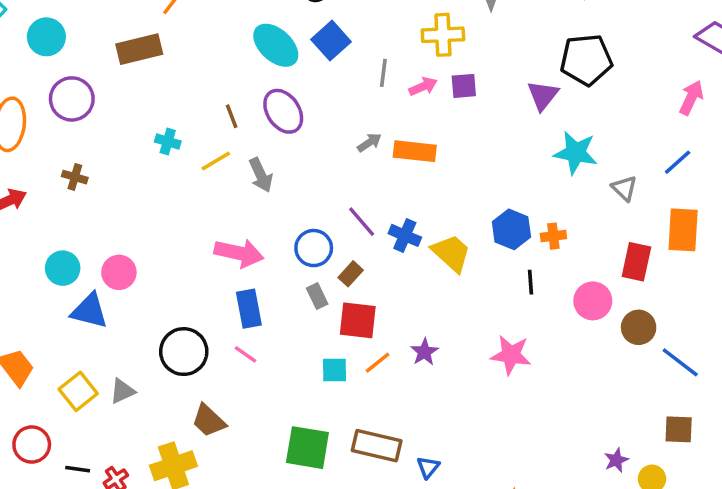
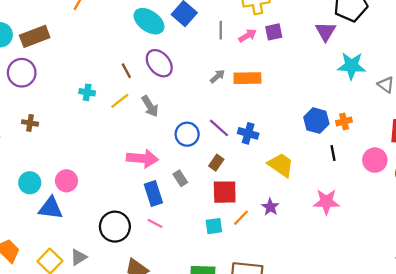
brown rectangle: (139, 49) -> (35, 36), moved
blue circle: (314, 248) -> (187, 134), moved
yellow trapezoid: (451, 253) -> (281, 165), moved
gray rectangle: (317, 296) -> (180, 178), moved

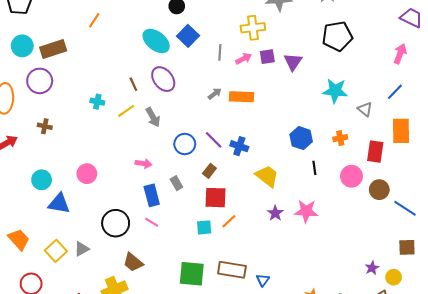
purple triangle: (326, 31) -> (293, 62), moved
orange cross: (344, 121) -> (340, 138), moved
pink arrow: (142, 158) -> (144, 163), size x0.6
pink circle: (66, 181) -> (87, 174), moved
purple star: (270, 207) -> (275, 213), moved

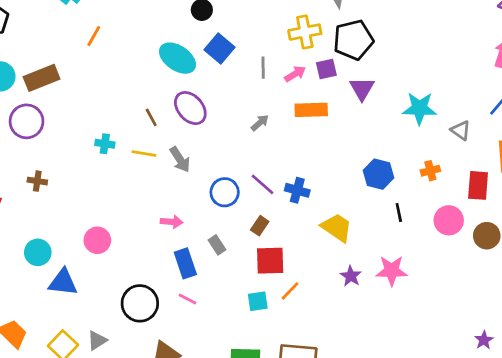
black pentagon: (337, 36) -> (353, 40), moved
purple triangle: (293, 62) -> (362, 89), moved
orange rectangle: (241, 97) -> (311, 110), moved
yellow line: (126, 111) -> (144, 154), turned 48

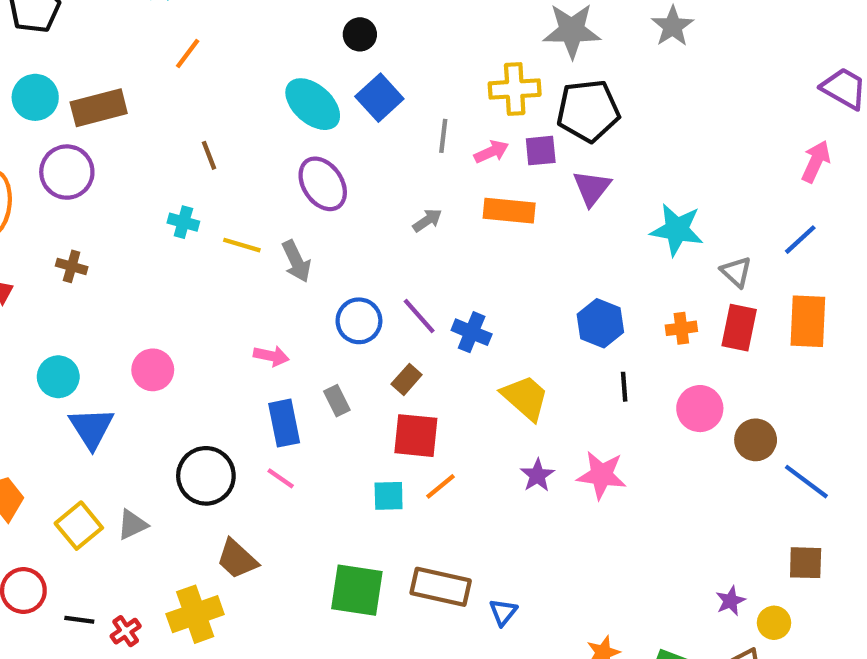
brown line: (151, 117) -> (209, 155), moved
red rectangle: (478, 185) -> (739, 328), moved
blue triangle: (63, 282) -> (91, 428), turned 44

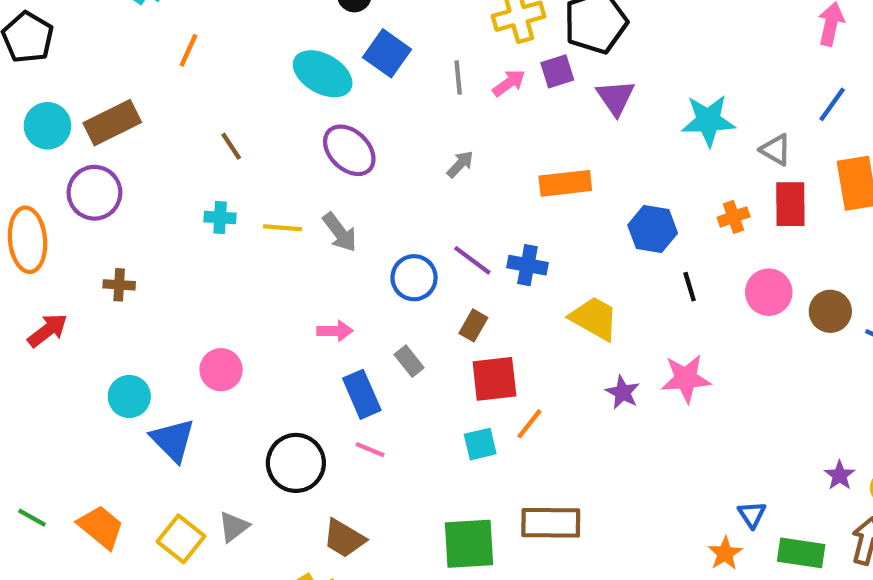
orange rectangle: (509, 211) -> (565, 183), moved
blue triangle: (503, 612) -> (752, 514), moved

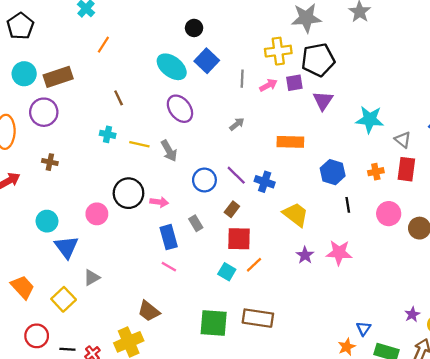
cyan square: (480, 444) -> (227, 272), turned 36
black circle: (296, 463) -> (128, 193), moved
gray triangle: (234, 527) -> (92, 277), moved

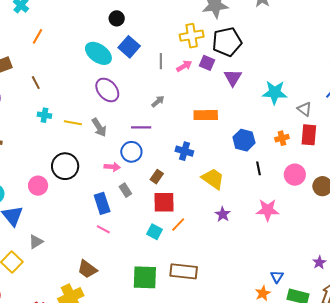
purple square: (294, 83) -> (207, 63), turned 35
brown line: (119, 98) -> (36, 83), moved
purple line: (236, 175) -> (141, 127), moved, turned -42
pink arrow: (159, 202) -> (112, 167), moved
pink star: (339, 253) -> (268, 210), moved

